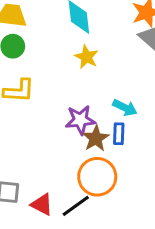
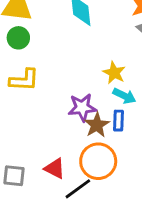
yellow star: (86, 57) -> (114, 73), moved
red triangle: (42, 204) -> (55, 168), moved

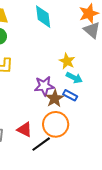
blue rectangle: (119, 121) -> (70, 95), turned -64

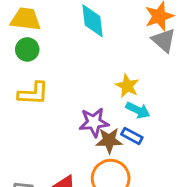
brown star: (55, 98) -> (109, 140), turned 30

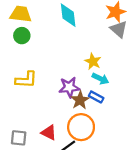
yellow L-shape: (33, 93) -> (26, 80), moved
brown star: (109, 140) -> (80, 100), turned -30

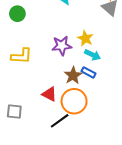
purple star: (69, 87) -> (62, 46), moved
red triangle: (49, 132) -> (49, 94), moved

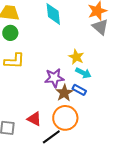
purple star: (62, 46) -> (54, 78), moved
yellow L-shape: (22, 56) -> (14, 61), moved
red triangle: (49, 94) -> (34, 119), moved

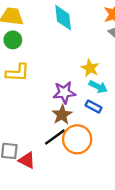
brown star: (64, 93) -> (62, 115), moved
red triangle: (34, 119) -> (27, 160), moved
black line: (51, 137) -> (55, 137), moved

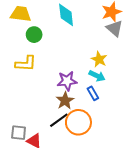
green circle: (13, 40) -> (34, 35), moved
yellow star: (90, 68) -> (99, 59), moved
blue rectangle: (94, 107) -> (93, 93), turned 32

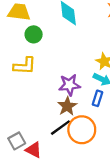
blue rectangle: (93, 93) -> (97, 98), turned 48
gray square: (19, 133) -> (17, 141), turned -35

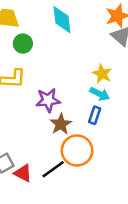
purple star: (69, 85) -> (48, 100), moved
black line: (60, 128) -> (53, 169), moved

